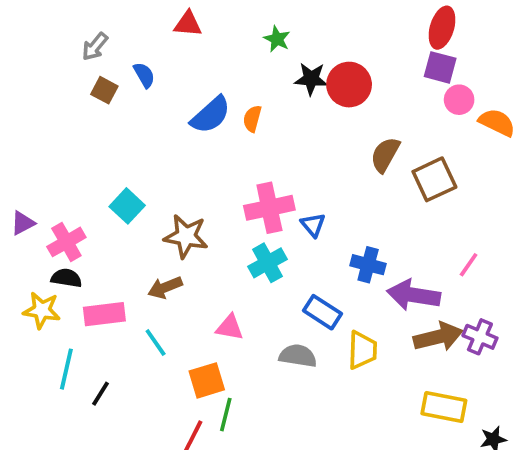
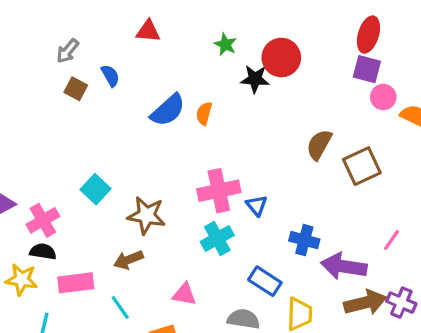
red circle: (349, 85) -> (281, 58), moved

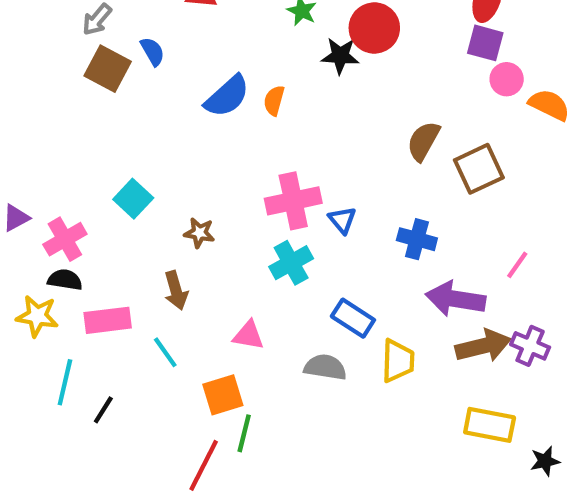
brown square: (76, 89) -> (108, 69), size x1.5
brown star: (146, 215) -> (199, 233), size x0.6
blue cross: (304, 240) -> (417, 239), moved
brown arrow: (128, 260) -> (176, 290), turned -84

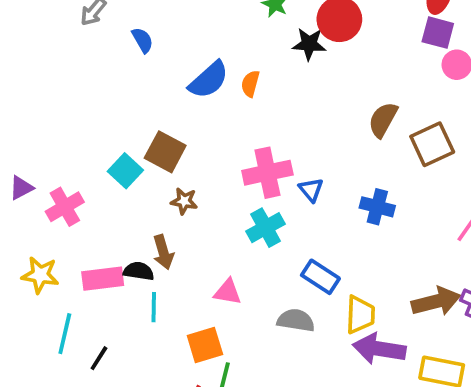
brown square: (108, 69) -> (165, 152), moved
black semicircle: (65, 280) -> (139, 271), moved
purple arrow: (455, 299) -> (379, 349), moved
cyan line: (165, 352) -> (154, 307), turned 36

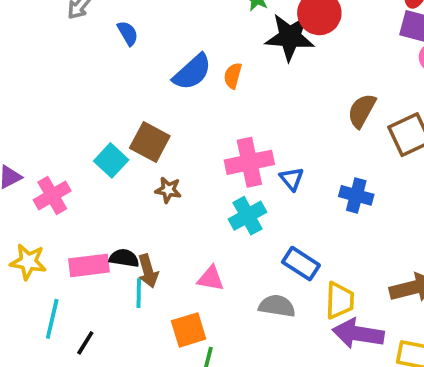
black star: (309, 44) -> (290, 37), size x1.5
brown arrow: (163, 252) -> (148, 271), moved

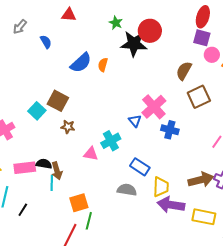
brown semicircle: (362, 111) -> (184, 71), moved
pink cross: (249, 162) -> (154, 107), moved, turned -30
pink triangle: (211, 278) -> (91, 154), moved

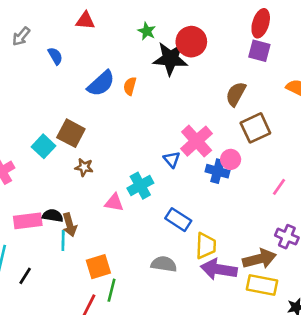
pink circle: (212, 55) -> (231, 159), moved
brown arrow: (201, 180) -> (259, 259), moved
gray semicircle: (127, 190) -> (164, 264), moved

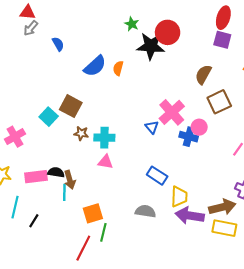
red triangle: (85, 21) -> (28, 12), moved
cyan cross: (140, 186) -> (104, 138), moved, turned 30

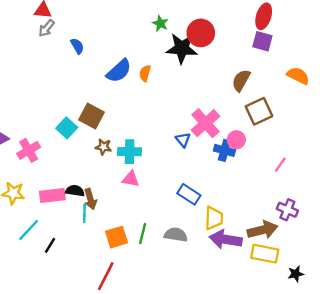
cyan line: (15, 207) -> (29, 230), turned 30
green line: (103, 232) -> (143, 233), moved

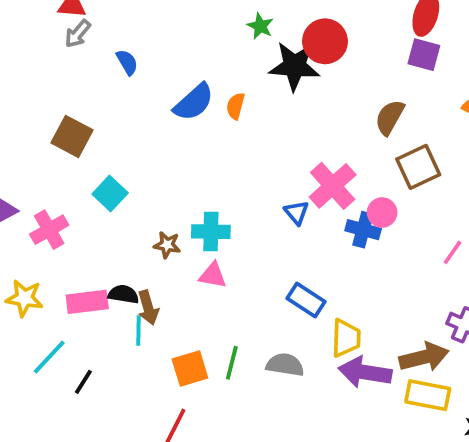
brown square: (92, 116) -> (72, 136), moved
brown star: (103, 147) -> (167, 245), moved

